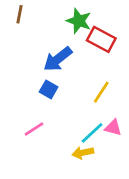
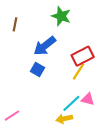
brown line: (20, 14) -> (15, 24), moved
red rectangle: (101, 39) -> (83, 56), moved, turned -55
pink line: (34, 129) -> (12, 116), moved

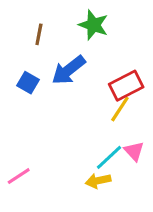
brown line: (15, 24) -> (39, 34), moved
blue square: (38, 69) -> (28, 83), moved
pink triangle: (88, 99) -> (134, 151), turned 32

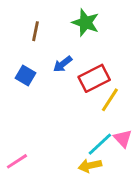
blue arrow: (69, 70) -> (63, 64), size x0.6
red rectangle: (126, 86) -> (94, 78), moved

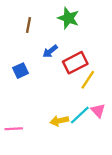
blue square: (25, 75) -> (21, 71), moved, turned 35
pink line: (17, 161) -> (14, 129), turned 30
yellow arrow: (90, 166) -> (59, 121), moved

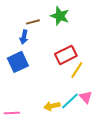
brown line: (29, 25) -> (33, 22), moved, turned 64
blue arrow: (50, 51) -> (24, 37), moved, turned -40
blue square: (21, 71) -> (18, 62), size x1.5

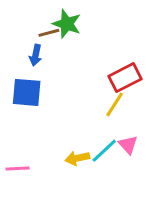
green star: (60, 16) -> (67, 24), moved
red rectangle: (66, 55) -> (125, 78), moved
blue square: (18, 62) -> (27, 92), turned 30

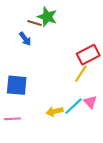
brown line: (49, 33) -> (35, 23), turned 32
blue arrow: (36, 55) -> (25, 39), turned -48
blue square: (27, 92) -> (17, 85), moved

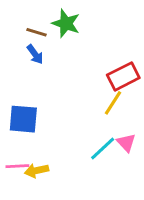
brown line: (35, 23) -> (37, 32), moved
yellow arrow: (55, 111) -> (37, 171), moved

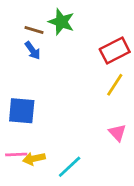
red rectangle: (123, 76) -> (115, 51), moved
yellow line: (113, 103) -> (115, 85), moved
cyan line: (103, 148) -> (70, 167), moved

